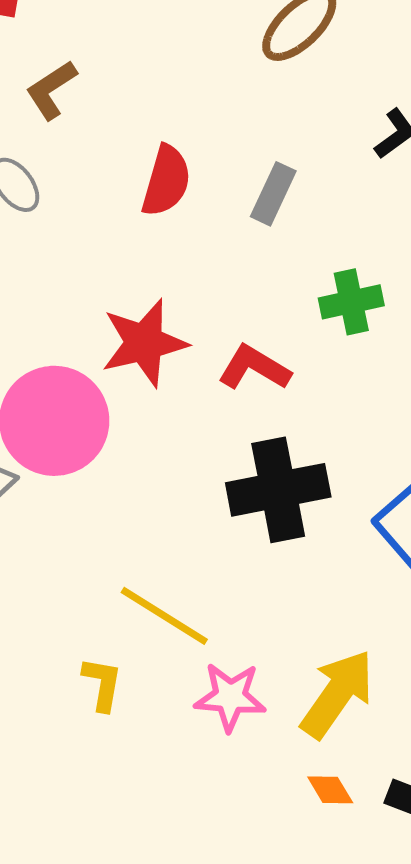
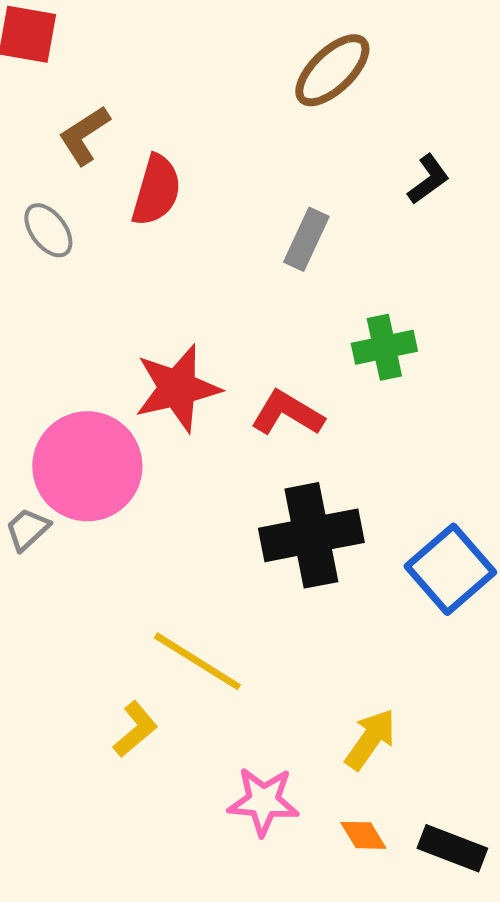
red semicircle: (166, 181) -> (156, 190), moved
yellow L-shape: (102, 684) -> (135, 729), turned 40
yellow arrow: (337, 694) -> (370, 739), size x0.7
pink star: (230, 697) -> (263, 801), moved

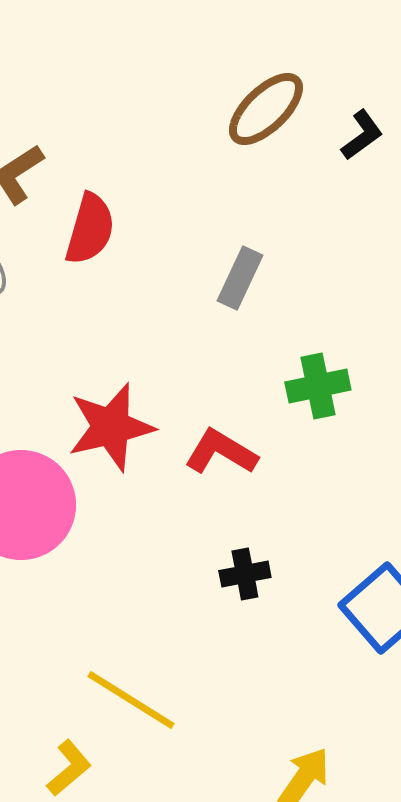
black L-shape: (428, 179) -> (362, 135), moved
black cross: (311, 535) -> (245, 574), size x0.5

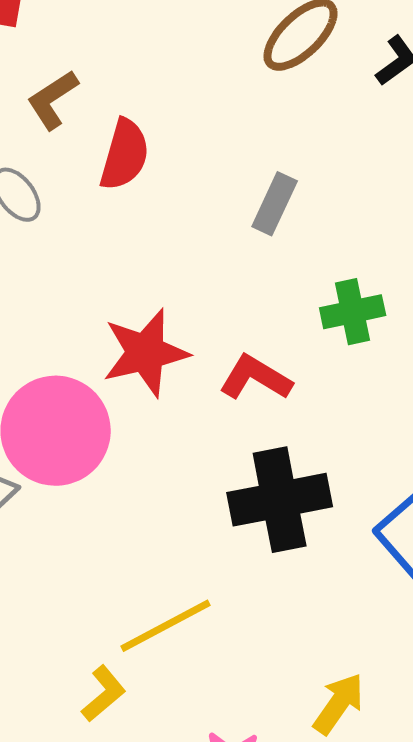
black cross: (245, 574) -> (280, 500), size x2.0
yellow line: (131, 700) -> (166, 626), turned -60

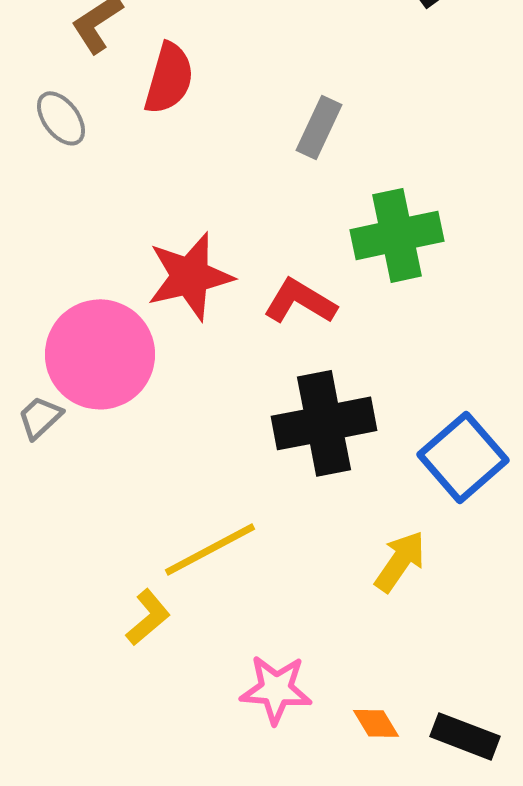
green cross: (353, 312) -> (397, 235), size x1.4
yellow arrow: (339, 704) -> (400, 561), moved

